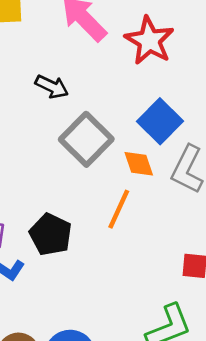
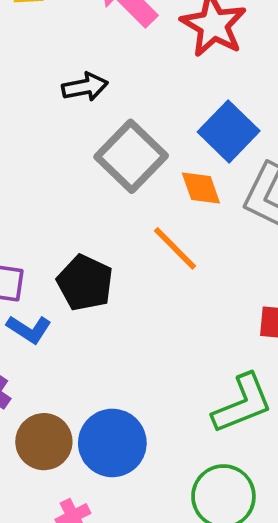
black arrow: (52, 87) -> (85, 87), turned -36
orange line: (119, 209) -> (175, 248), turned -69

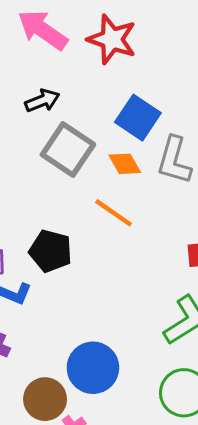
black arrow: (85, 87) -> (42, 101), moved
brown circle: (44, 442) -> (45, 399), moved

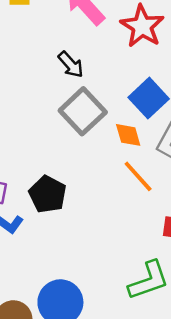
black arrow: (42, 101) -> (71, 65), turned 56
orange line: (114, 213) -> (138, 176), moved

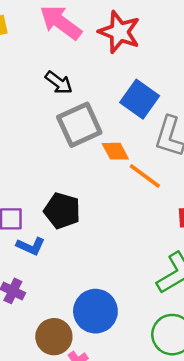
gray square: (83, 111) -> (79, 125), turned 30
orange diamond: (128, 135) -> (115, 151), moved

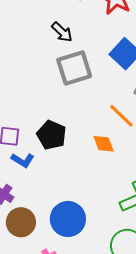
orange diamond: (115, 151) -> (104, 144), moved
brown circle: (54, 337) -> (21, 222), moved

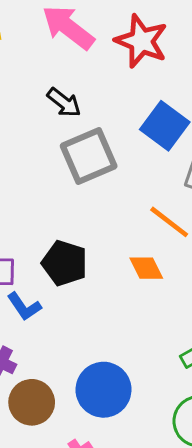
blue L-shape: (23, 160) -> (24, 306), turned 30

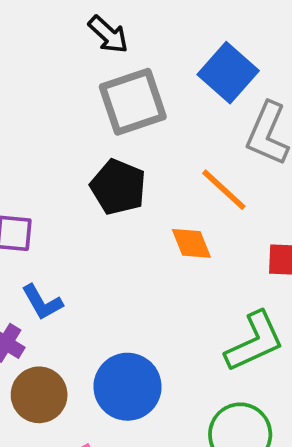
black pentagon: (65, 263) -> (118, 187), moved
blue L-shape: (24, 306) -> (42, 302), moved

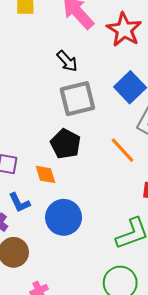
orange diamond: (191, 243) -> (46, 174), moved
blue circle: (128, 387) -> (64, 217), moved

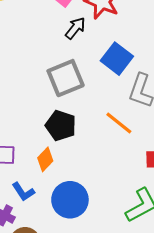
black arrow: (67, 61) -> (75, 28), moved, turned -90
orange diamond: (46, 174) -> (45, 159), turned 70

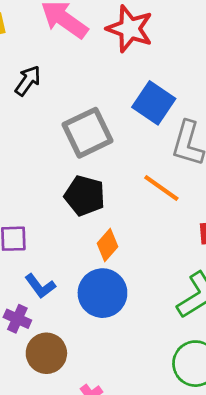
black arrow: (75, 28) -> (28, 81), moved
orange diamond: (45, 159) -> (108, 245), moved

